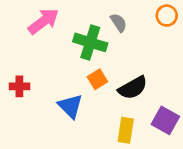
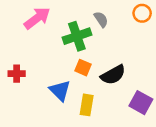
green cross: (90, 42) -> (77, 36), turned -36
orange square: (97, 79) -> (83, 68), turned -35
yellow rectangle: (126, 130) -> (87, 105), moved

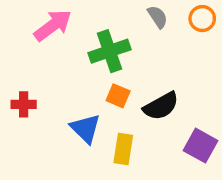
gray semicircle: (101, 19) -> (158, 17), moved

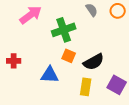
blue triangle: (85, 128) -> (50, 75), turned -42
yellow rectangle: (123, 149) -> (86, 87), moved

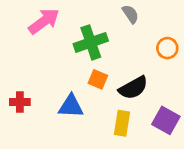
orange circle: (118, 11) -> (167, 48), moved
red cross: (14, 61) -> (20, 102), moved

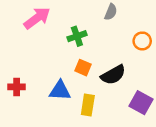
gray semicircle: (130, 14) -> (111, 12), turned 56
green cross: (91, 42) -> (77, 36), size x0.7
yellow rectangle: (122, 123) -> (88, 105), moved

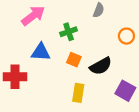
red cross: (17, 87) -> (15, 77), size x1.5
blue triangle: (60, 91) -> (41, 52), moved

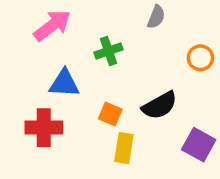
orange square: (74, 60) -> (110, 114), moved
red cross: (15, 77) -> (44, 128), moved

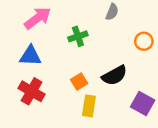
blue triangle: (64, 83) -> (30, 56), moved
orange square: (110, 114) -> (79, 82), turned 35
red cross: (44, 128) -> (32, 91), turned 30

